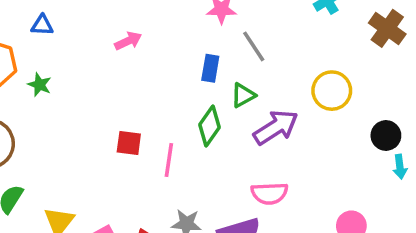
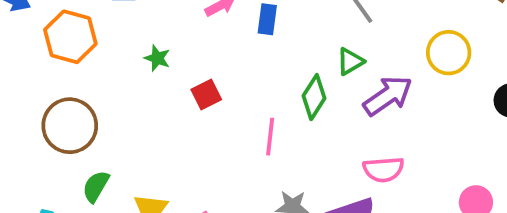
blue rectangle: (210, 68) -> (267, 19), moved
green star: (40, 85) -> (157, 58), moved
red square: (129, 143) -> (206, 94), moved, turned -32

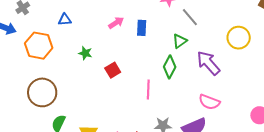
green triangle: (350, 61) -> (180, 41), moved
purple arrow: (388, 96) -> (208, 63), turned -92
pink semicircle: (383, 169) -> (209, 102), turned 30

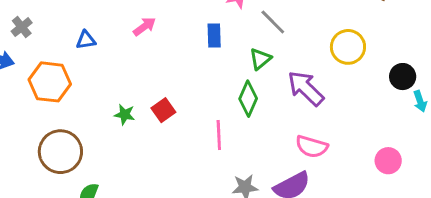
pink arrow: (116, 23) -> (145, 26), moved
blue rectangle: (142, 28) -> (214, 36), moved
green star: (85, 53) -> (125, 115), moved

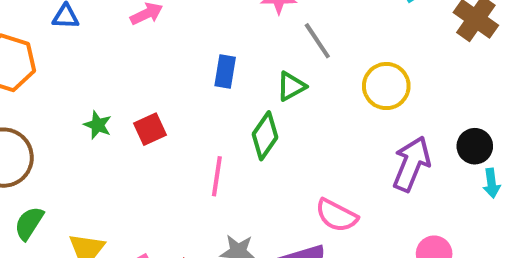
blue rectangle: (214, 36) -> (225, 71), moved
yellow circle: (348, 47) -> (386, 86), moved
purple arrow: (306, 88) -> (411, 164), moved, turned 57

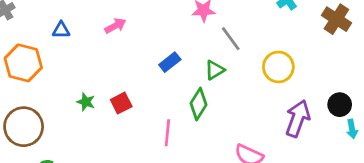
blue rectangle: (225, 71) -> (170, 62), turned 45

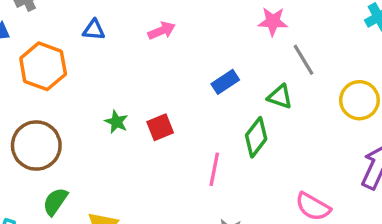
green triangle: (215, 70) -> (280, 97), turned 45

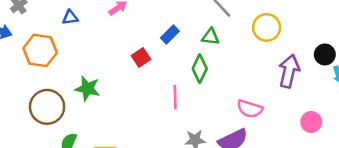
green star: (116, 122) -> (87, 88), moved, size x1.5
red square: (160, 127) -> (141, 58), moved

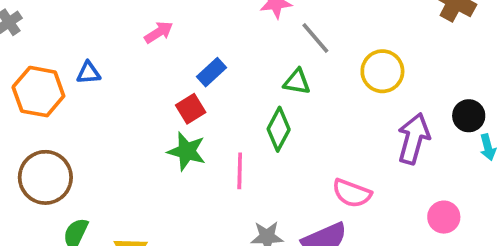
blue triangle: (70, 17) -> (88, 73), moved
blue rectangle: (170, 34) -> (212, 72), moved
green star: (87, 88) -> (187, 151), moved

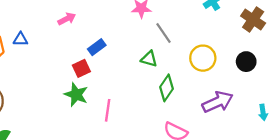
black circle: (469, 116) -> (246, 62), moved
green diamond: (279, 129) -> (167, 88), moved
purple arrow: (414, 139) -> (218, 102), turned 44

